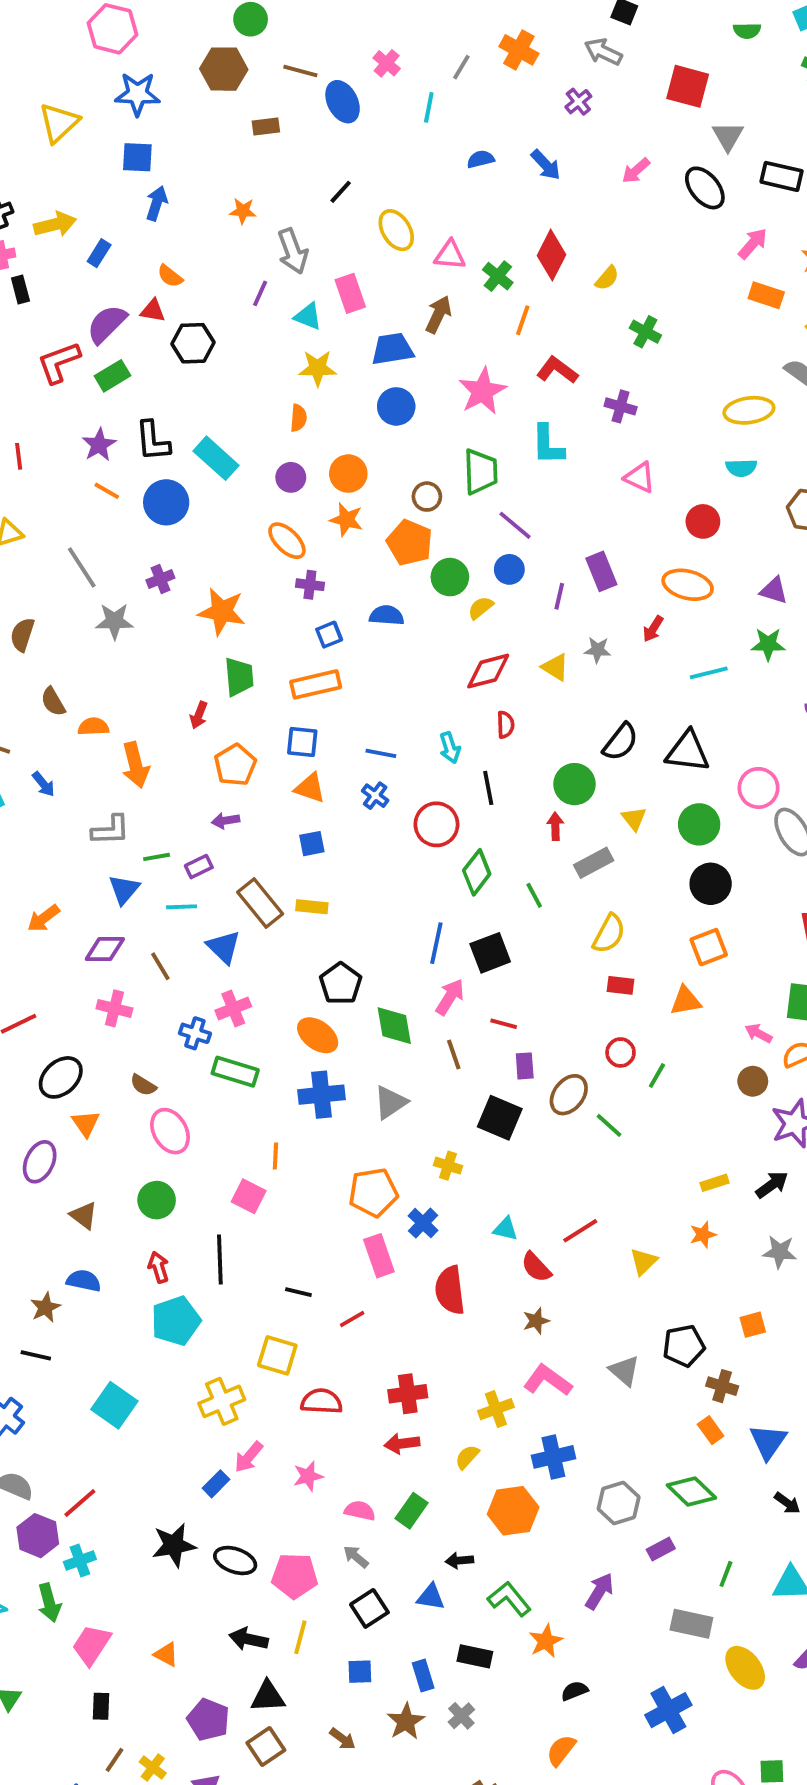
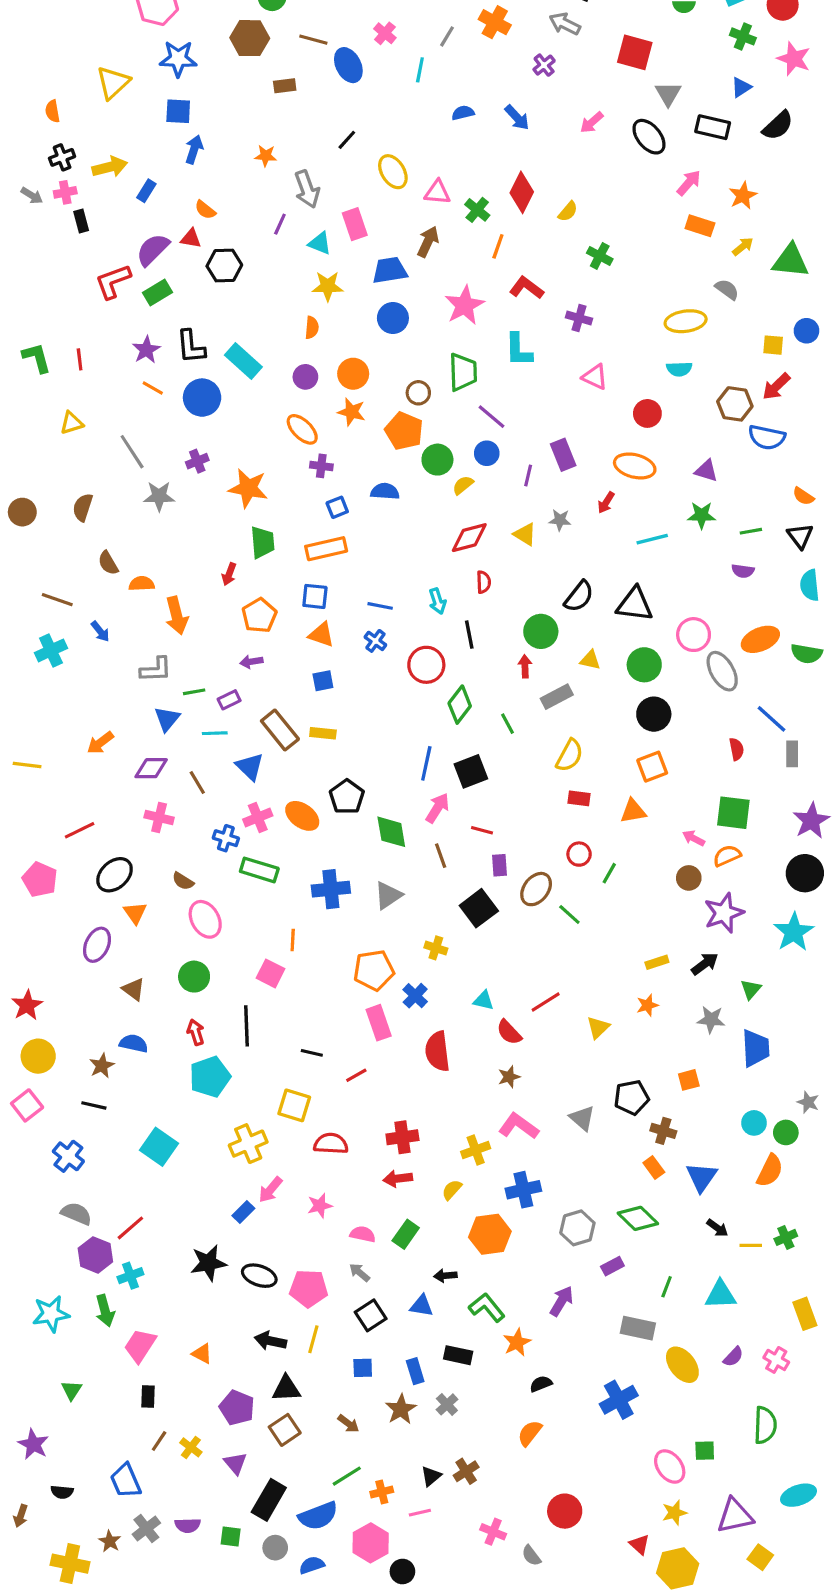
yellow triangle: (634, 819) -> (590, 660), turned -40
orange ellipse: (318, 1035) -> (302, 816), moved
black square: (500, 1118) -> (479, 908), turned 30

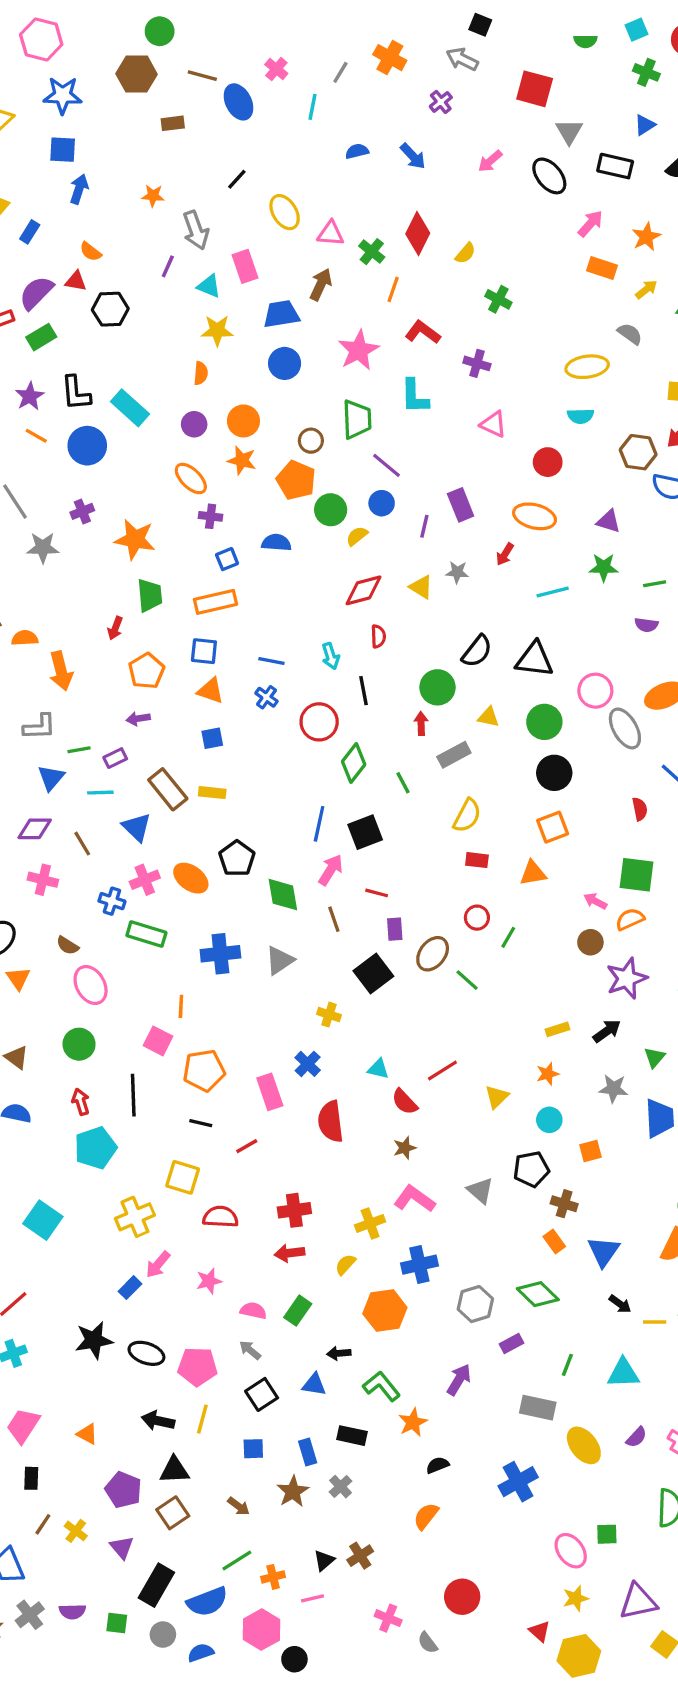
orange pentagon: (374, 970) -> (204, 1070), moved
cyan circle: (754, 1123) -> (549, 1120), moved

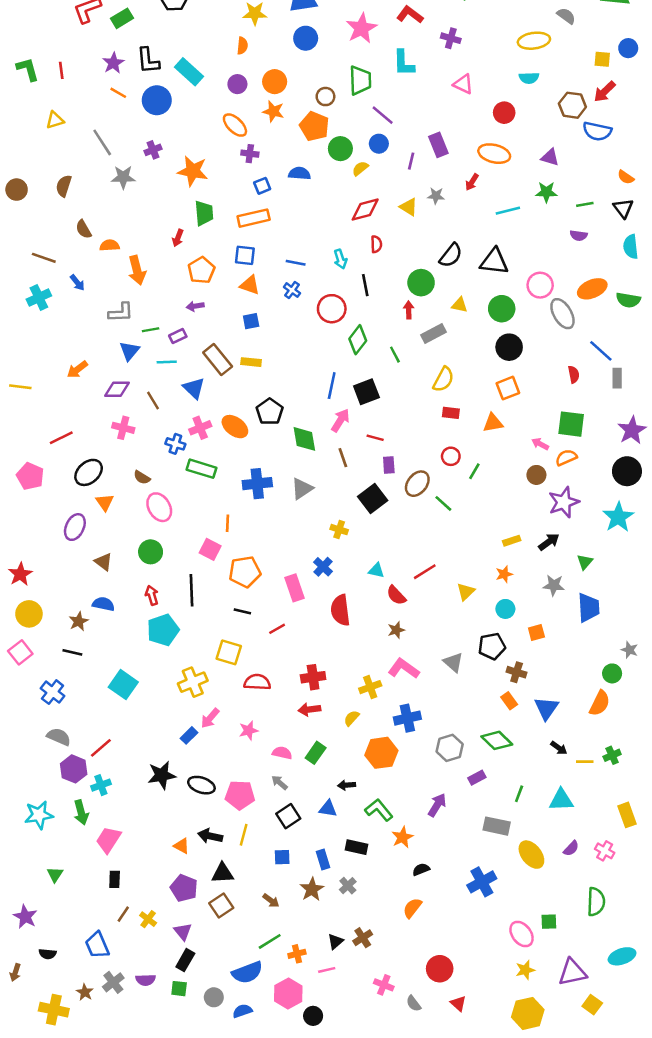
orange triangle: (87, 1434) -> (182, 846), moved
black rectangle: (156, 1585) -> (185, 960), moved, size x0.7
red triangle: (539, 1631) -> (458, 1003), moved

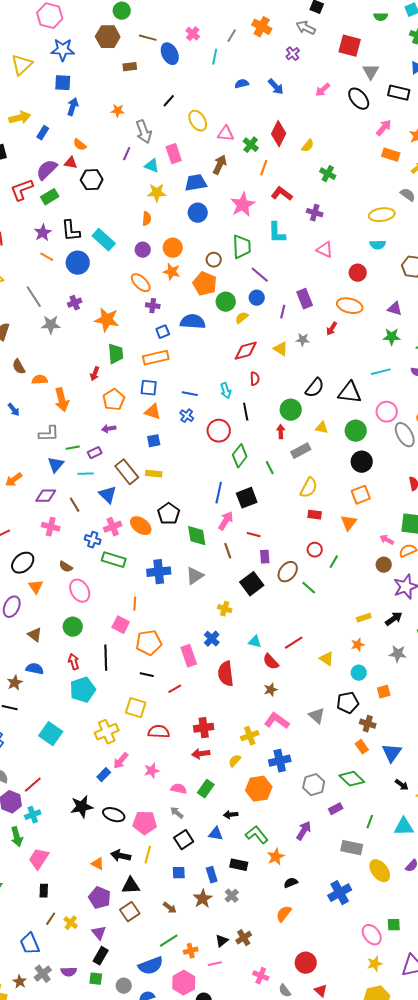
blue semicircle: (299, 173) -> (193, 322), size x1.4
cyan line: (508, 211) -> (381, 372), moved
orange triangle: (493, 423) -> (349, 523), turned -42
yellow triangle: (466, 592) -> (327, 659), turned -42

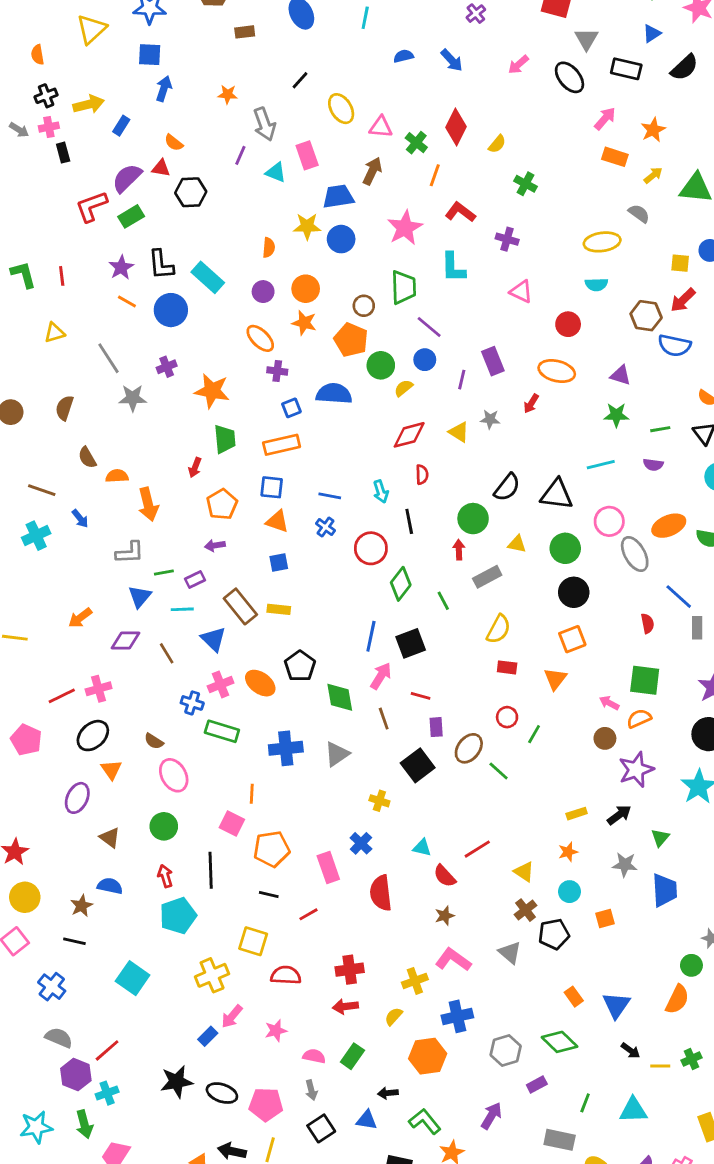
yellow star: (157, 193) -> (307, 226), moved
pink cross: (51, 527) -> (99, 689), moved, turned -30
brown cross: (368, 724) -> (526, 910), moved, turned 35
gray arrow: (177, 813) -> (311, 1090), turned -144

